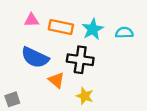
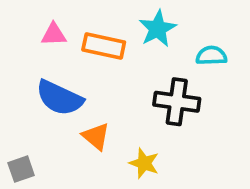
cyan star: (93, 29) -> (158, 29), moved
black cross: (80, 60) -> (177, 102), moved

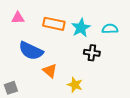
cyan star: (158, 29) -> (81, 28), moved
pink triangle: (54, 34) -> (18, 18), moved
black cross: (177, 102) -> (92, 53), size x0.7

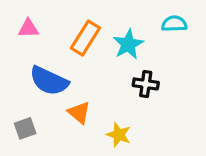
orange rectangle: (54, 24) -> (85, 38), turned -70
cyan semicircle: (110, 29) -> (174, 24), moved
gray square: (11, 88) -> (25, 128), moved

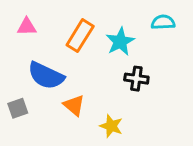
gray square: (25, 128) -> (18, 108), moved

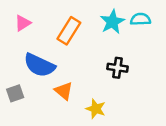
pink triangle: (27, 27) -> (23, 23), turned -30
cyan star: (120, 42) -> (112, 22), moved

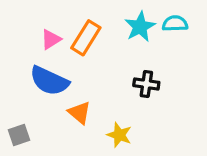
pink triangle: (23, 23) -> (51, 39), moved
gray square: (15, 93) -> (19, 135), moved

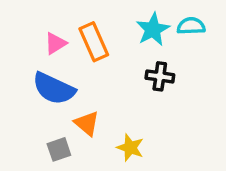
orange rectangle: (86, 38) -> (94, 42), turned -56
black cross: (146, 84) -> (160, 76), moved
gray square: (19, 135) -> (59, 149), moved

